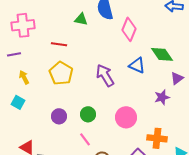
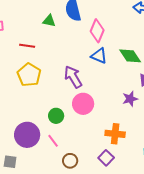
blue triangle: (137, 65) -> (99, 56), moved
purple circle: (59, 116) -> (27, 135), moved, size x1.6
pink circle: (126, 117) -> (83, 104), moved
orange cross: (157, 138) -> (115, 134), moved

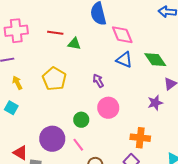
green triangle: (49, 21) -> (74, 44), moved
pink diamond: (97, 31) -> (122, 35), turned -45
red line: (27, 46) -> (55, 33), moved
purple arrow: (73, 77) -> (98, 81), size x0.6

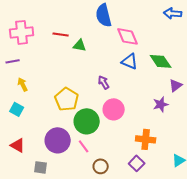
yellow pentagon: (54, 79) -> (67, 99), moved
green circle: (81, 120) -> (87, 121), size x1.6
red triangle: (20, 153) -> (18, 145), moved

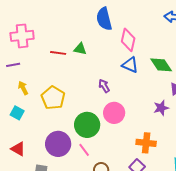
red line: (61, 34) -> (58, 53), moved
pink diamond: (128, 36) -> (128, 40), turned 35
yellow pentagon: (67, 99) -> (53, 98), moved

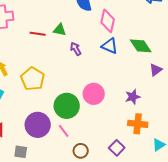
purple arrow: (104, 86) -> (76, 49), moved
purple star: (161, 108) -> (133, 97), moved
orange cross: (146, 143) -> (138, 124), moved

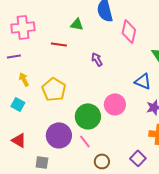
green triangle: (60, 30) -> (77, 24), moved
blue triangle: (110, 46) -> (143, 81), moved

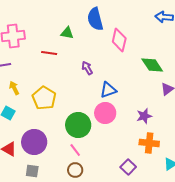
blue triangle: (143, 81) -> (108, 90), moved, turned -42
purple circle: (59, 135) -> (34, 142), moved
brown circle: (102, 161) -> (75, 170), moved

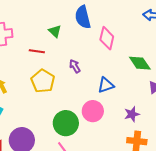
green triangle: (67, 33) -> (55, 31), turned 32
blue triangle: (108, 90) -> (106, 85), moved
yellow pentagon: (44, 98) -> (43, 81), moved

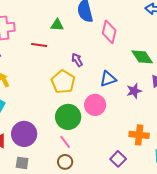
green triangle: (55, 31) -> (57, 25), turned -40
yellow pentagon: (43, 81) -> (63, 82), moved
purple star: (132, 114) -> (134, 91), moved

